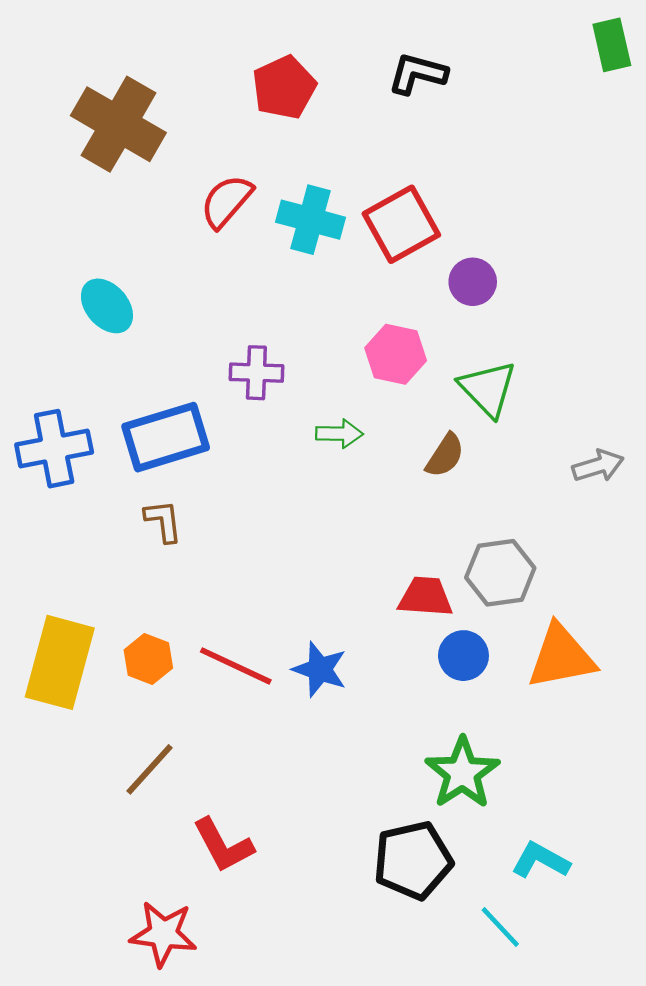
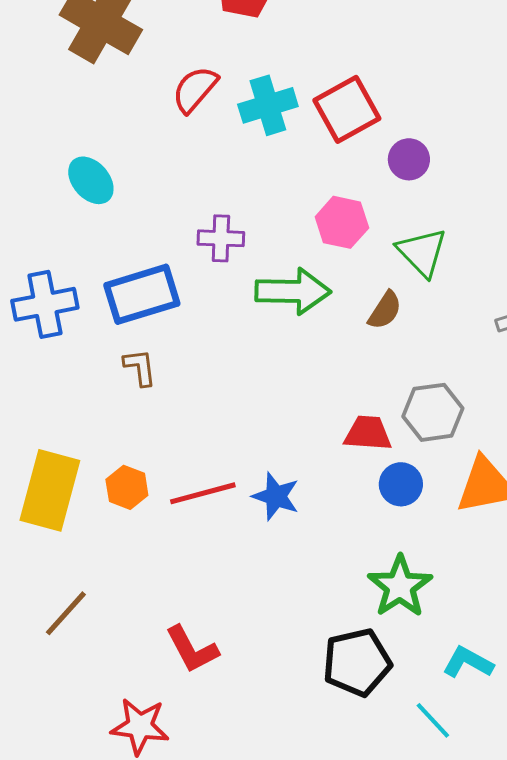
cyan cross: (311, 220) -> (268, 105), turned -32
green arrow: (339, 434) -> (293, 291), size x1.8
red line: (236, 666) -> (203, 493), turned -40
brown line: (150, 769) -> (66, 613), moved

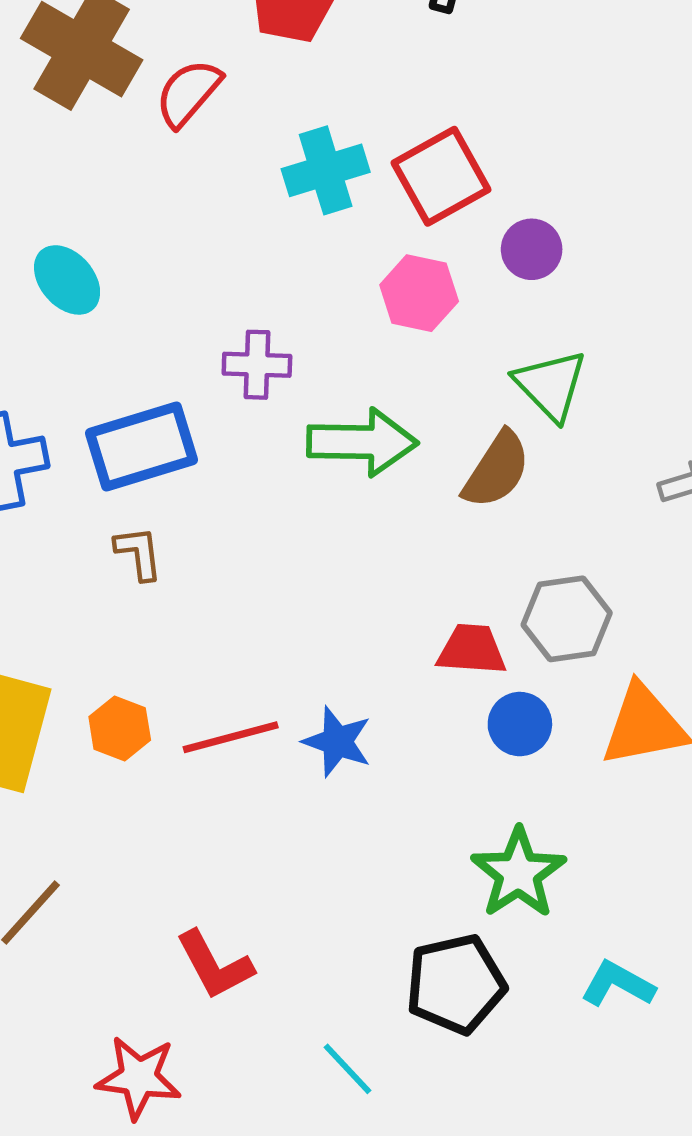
red semicircle: (195, 89) -> (188, 93), moved
pink hexagon: (342, 222) -> (419, 293), moved
brown semicircle: (385, 310) -> (497, 470), size x1.4
cyan line: (433, 720) -> (348, 1069), moved

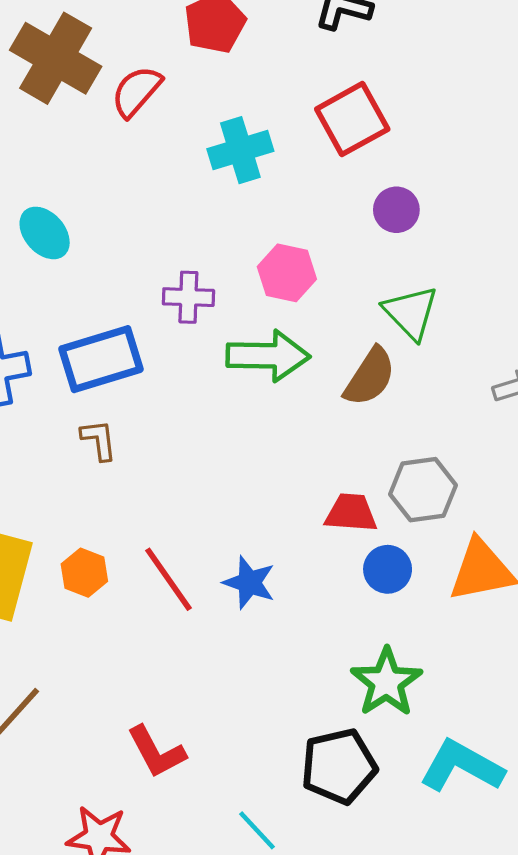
red square: (441, 176) -> (352, 119), moved
pink hexagon: (419, 293) -> (287, 273), moved
red line: (231, 737) -> (168, 579), turned 70
cyan L-shape: (618, 984) -> (462, 766), size x1.5

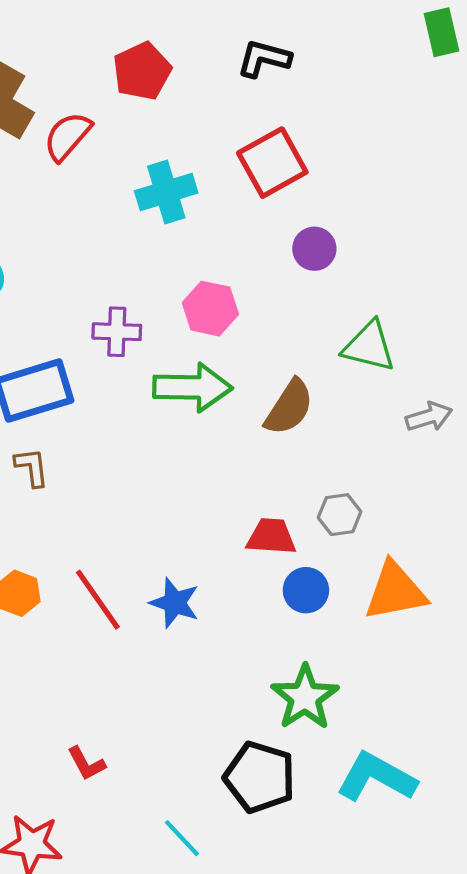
green triangle: (411, 313) -> (369, 346), moved, turned -32
gray hexagon: (423, 490) -> (340, 515), size x0.7
red L-shape: (156, 752) -> (86, 764), size x0.7
black pentagon: (339, 766) -> (260, 777), turned 30

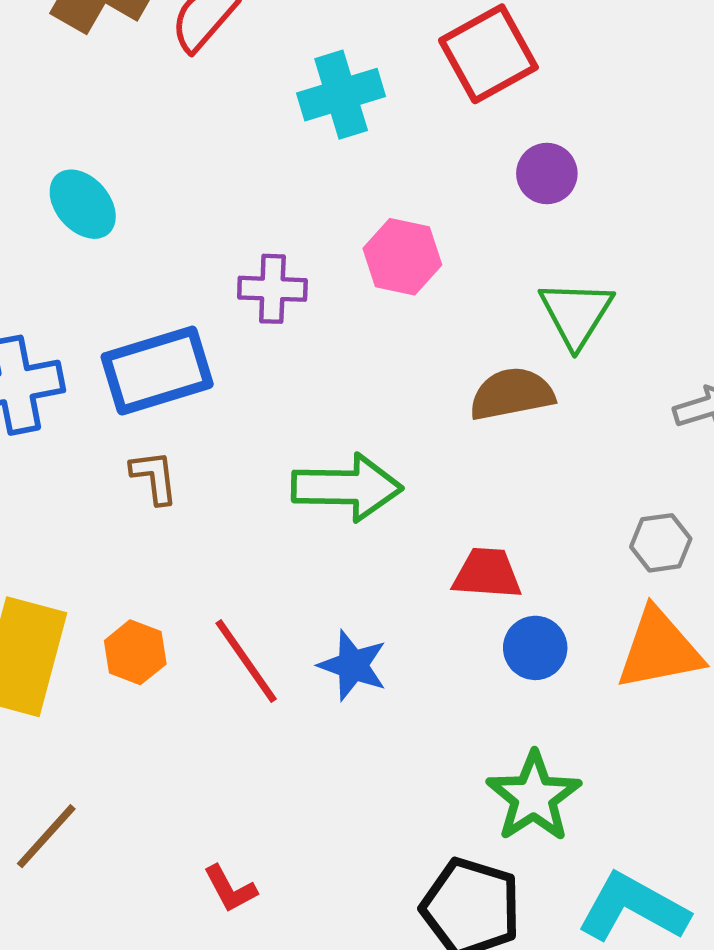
green triangle: (369, 346) -> (576, 314), moved, turned 48
green arrow: (192, 387) -> (347, 487), moved
brown semicircle: (289, 407) -> (512, 394), turned -134
gray hexagon: (340, 515) -> (661, 543), moved

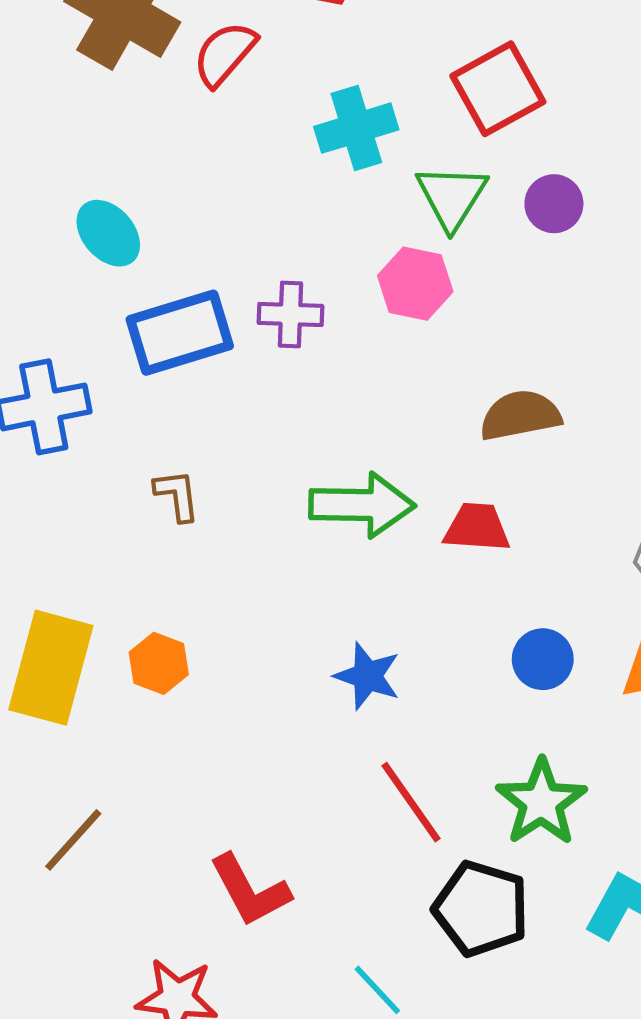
green triangle: (576, 314) -> (452, 197), moved
blue rectangle: (157, 371) -> (180, 333), moved
red trapezoid: (487, 573) -> (477, 527), moved
red line: (246, 661) -> (411, 802), moved
red L-shape: (230, 889) -> (250, 890), size x1.6

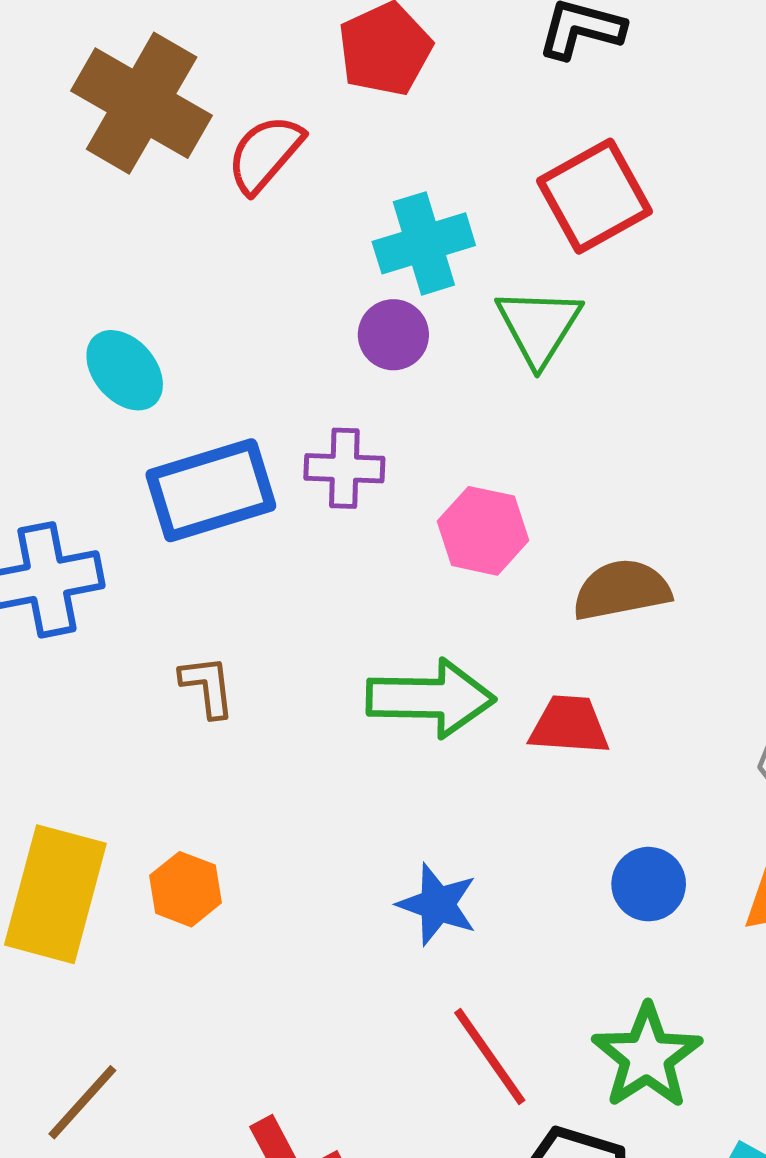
purple circle: (554, 204) -> (393, 335), moved
pink hexagon: (415, 284) -> (483, 531), moved

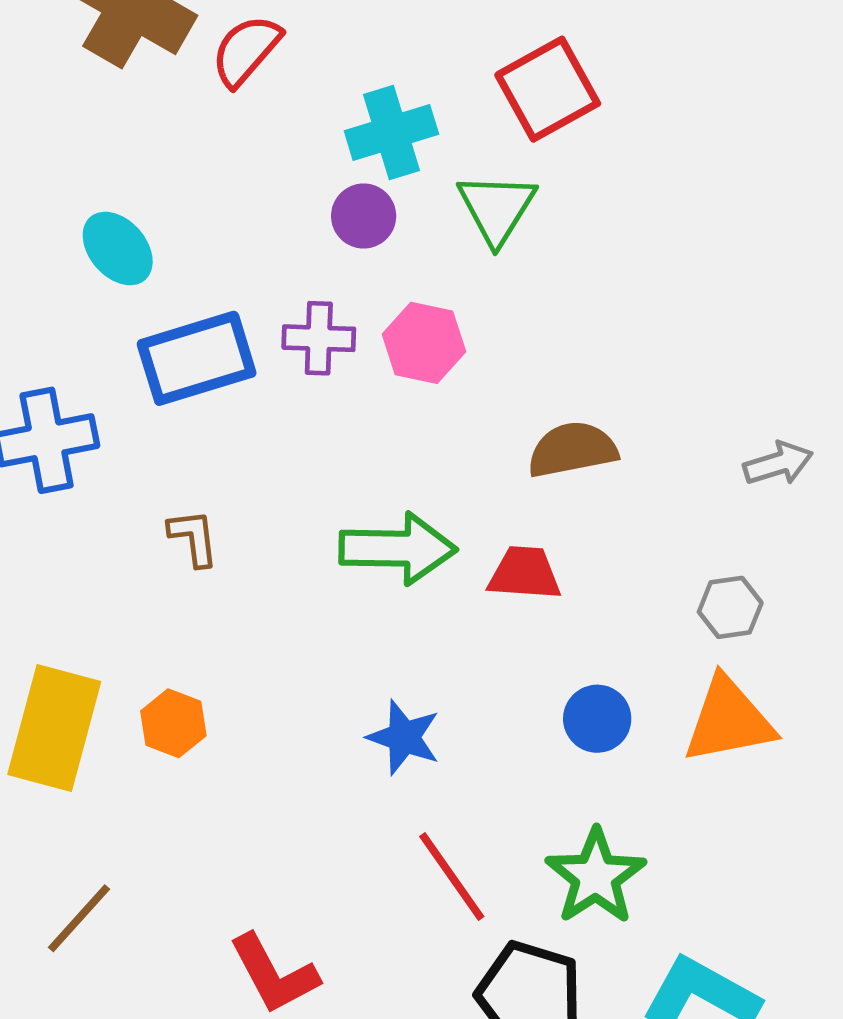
pink hexagon: (483, 531) -> (424, 343), moved

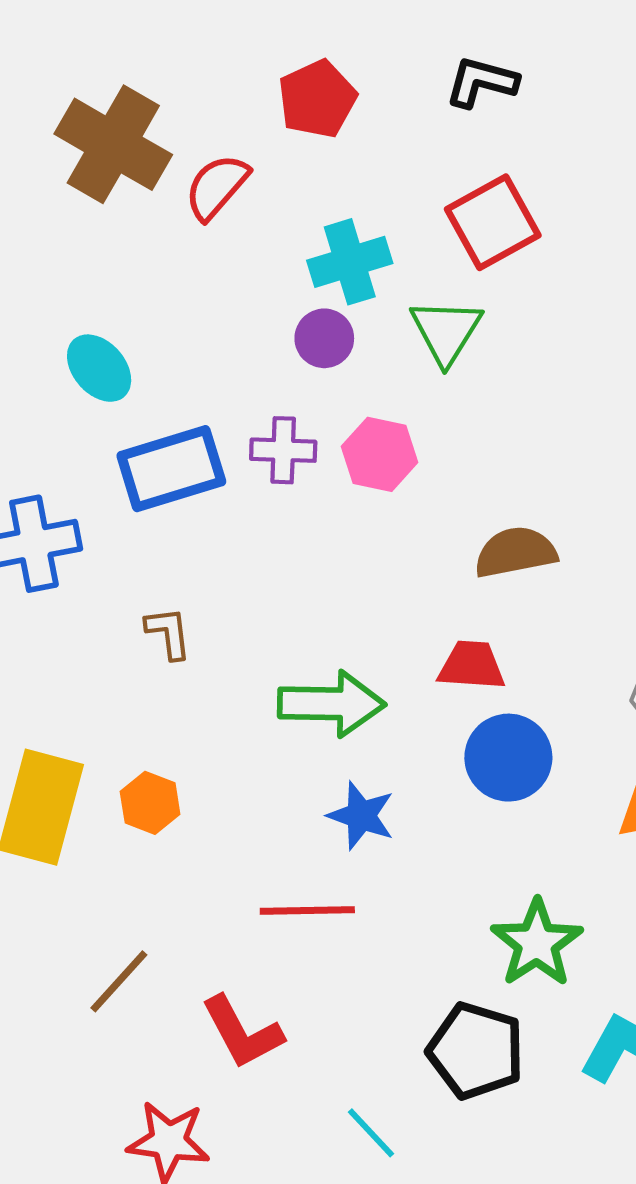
green arrow: (398, 549) -> (331, 704), moved
blue circle: (597, 719) -> (508, 758), moved, size x1.4
red line: (452, 876) -> (307, 911), moved, turned -56
brown line: (79, 918) -> (119, 981), moved

